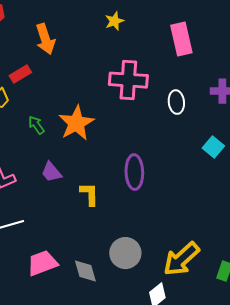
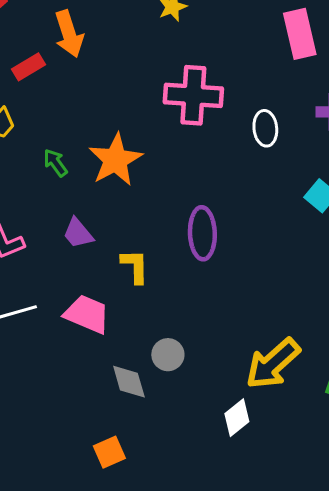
pink rectangle: (181, 39) -> (300, 34), moved
red rectangle: (20, 74) -> (29, 67), moved
gray circle: (125, 253) -> (168, 355), moved, size x0.7
pink trapezoid: (42, 263) -> (87, 314), moved, turned 44

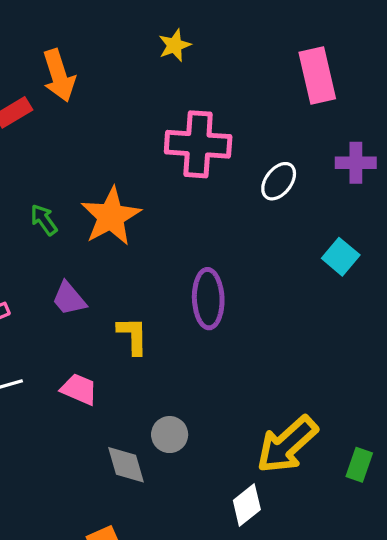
white ellipse: (265, 128) -> (279, 181), turned 44
pink trapezoid: (87, 314) -> (79, 389), size x0.7

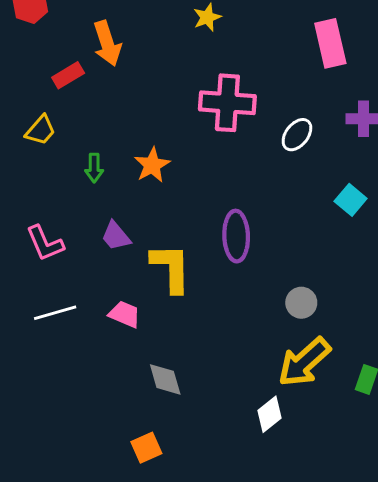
orange star: (111, 216) -> (152, 165), size x0.7
green arrow: (44, 220) -> (94, 168), turned -144
yellow L-shape: (133, 336) -> (171, 268), size x1.5
gray circle: (170, 435) -> (301, 303), moved

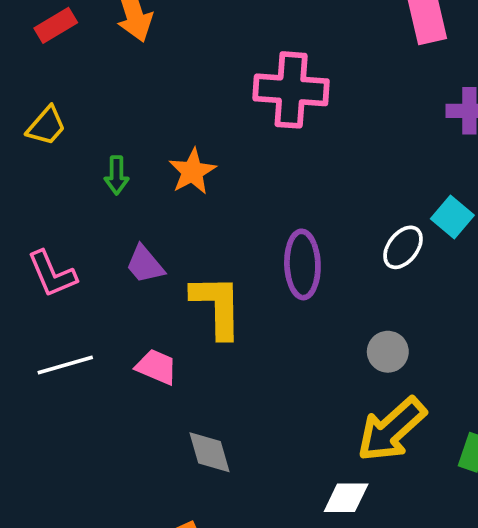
red rectangle: (68, 75) -> (56, 25), moved
white ellipse: (297, 135) -> (403, 247), moved
white diamond: (269, 414) -> (346, 498), turned 39

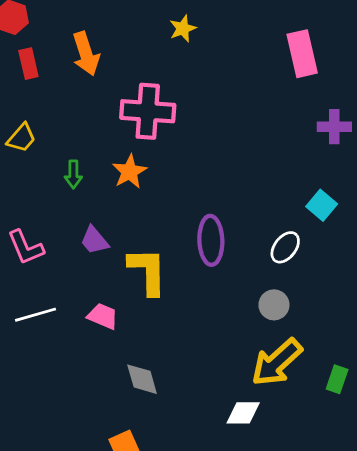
red rectangle: (56, 25) -> (28, 64), turned -72
pink cross: (291, 90) -> (148, 111), moved
white ellipse: (403, 247) -> (285, 247), moved

